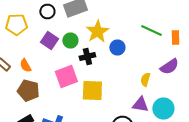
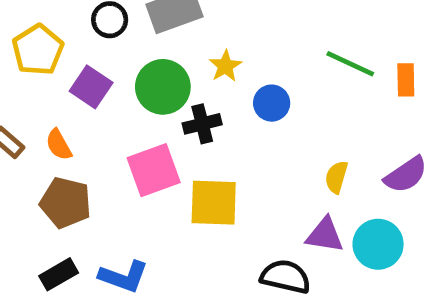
yellow pentagon: (16, 24) -> (38, 50), turned -30
yellow star: (97, 32) -> (225, 66), size x0.6
purple square: (49, 40) -> (91, 87), moved
green circle: (70, 40) -> (163, 87), size x1.5
purple semicircle: (169, 66) -> (406, 175), moved

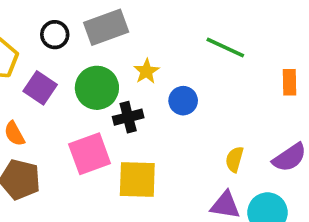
green line: (350, 64) -> (225, 47), moved

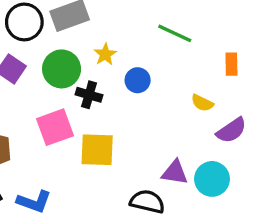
black circle: (55, 35) -> (24, 22), size x1.5
black cross: (128, 117) -> (89, 95), turned 30
yellow semicircle: (234, 159) -> (202, 103), moved, turned -80

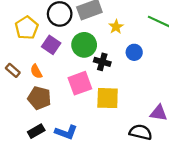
yellow star: (105, 54) -> (116, 27), moved

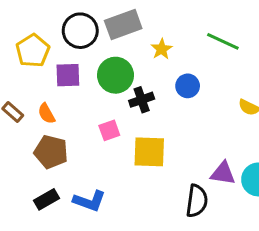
purple square: (51, 45) -> (68, 75), turned -36
black cross: (102, 62) -> (142, 100), turned -35
pink square: (80, 83) -> (109, 130), size x0.6
black semicircle: (141, 132) -> (197, 201), turned 85

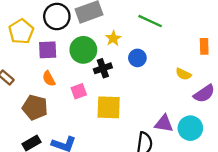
green line: (223, 41) -> (150, 21), moved
yellow star: (162, 49) -> (113, 38), moved
orange semicircle: (46, 114) -> (49, 79), moved

